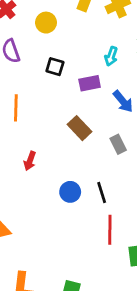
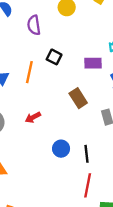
black square: (55, 67) -> (54, 57), moved
red arrow: (30, 161) -> (33, 117), turned 32

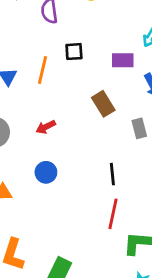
black square: (54, 57) -> (74, 52), turned -32
blue circle: (61, 149) -> (46, 172), moved

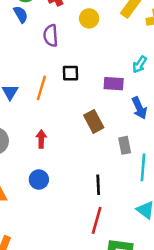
red arrow: (46, 127) -> (41, 139), turned 114

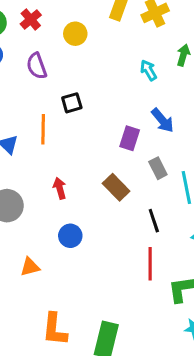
cyan arrow: (140, 65) -> (149, 70), turned 132
purple rectangle: (114, 84) -> (130, 138), moved, turned -60
brown rectangle: (94, 121) -> (116, 187), moved
black line: (98, 185) -> (154, 221), moved

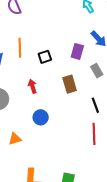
black square: (72, 103) -> (45, 57), moved
brown rectangle: (116, 187) -> (70, 84), turned 30

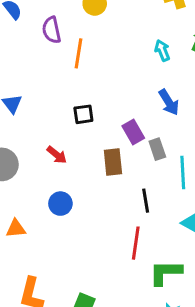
orange line: (20, 48) -> (79, 53), moved
purple rectangle: (77, 51) -> (133, 132), moved, turned -56
red arrow: (32, 86) -> (57, 155), turned 136

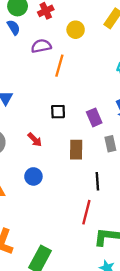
purple semicircle: (52, 30) -> (41, 46), turned 84
purple rectangle: (133, 132) -> (94, 117), moved

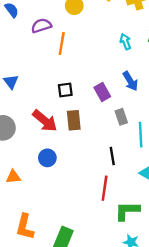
red arrow: (35, 140) -> (45, 121), size x1.6
brown rectangle: (76, 150) -> (74, 120), moved

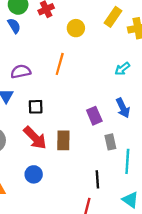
purple semicircle: (41, 26) -> (21, 71), moved
cyan arrow: (125, 42) -> (122, 69), turned -112
black square: (65, 90) -> (36, 107), moved

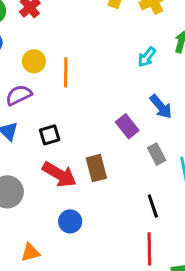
yellow circle: (76, 28) -> (34, 61), moved

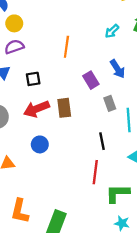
yellow circle: (34, 61) -> (14, 23), moved
orange line: (66, 72) -> (66, 47), moved
red arrow: (59, 174) -> (36, 109), turned 120

